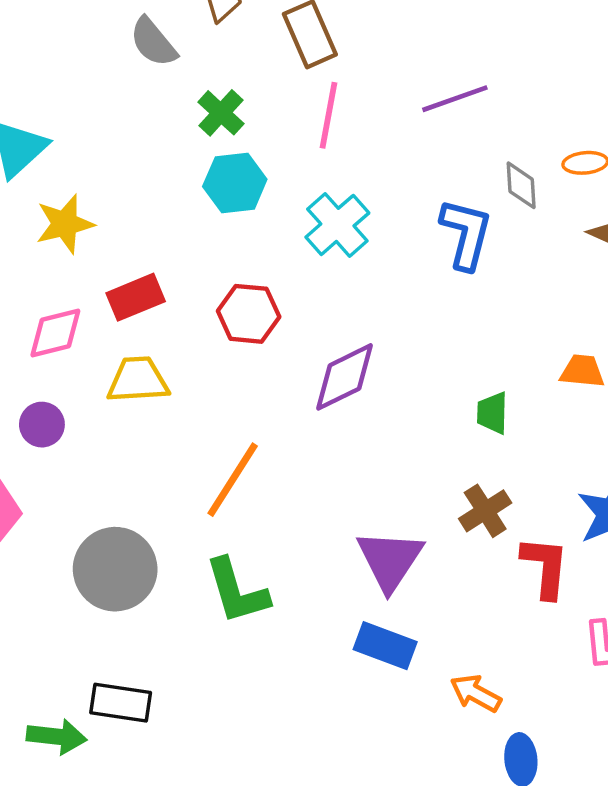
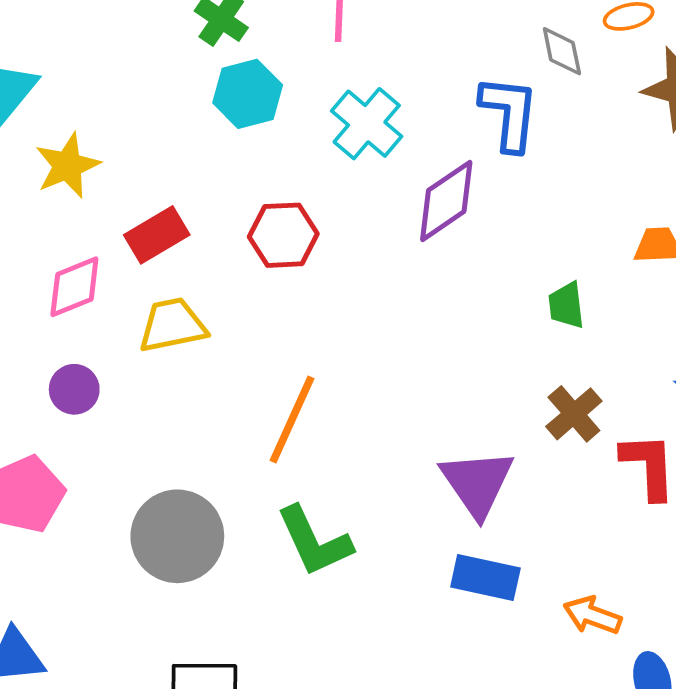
purple diamond: (345, 377) -> (446, 201), moved

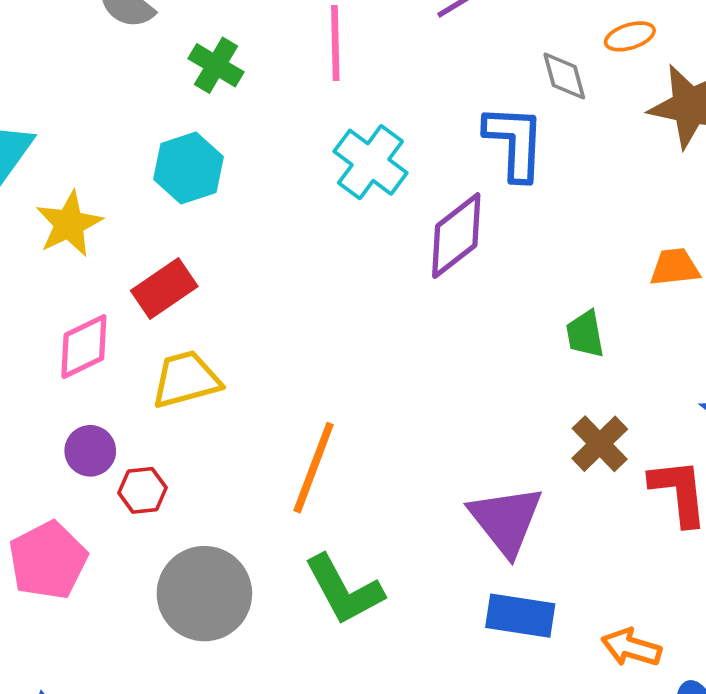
cyan hexagon: (248, 94) -> (189, 168), moved
red hexagon: (283, 235) -> (143, 490), moved, size x0.7

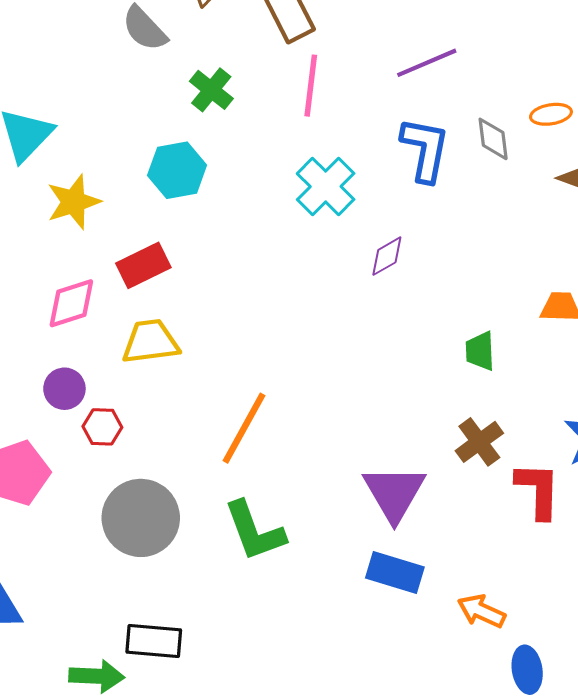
blue L-shape: (515, 142) -> (425, 149), moved
purple diamond: (456, 236) -> (387, 256), size x0.6

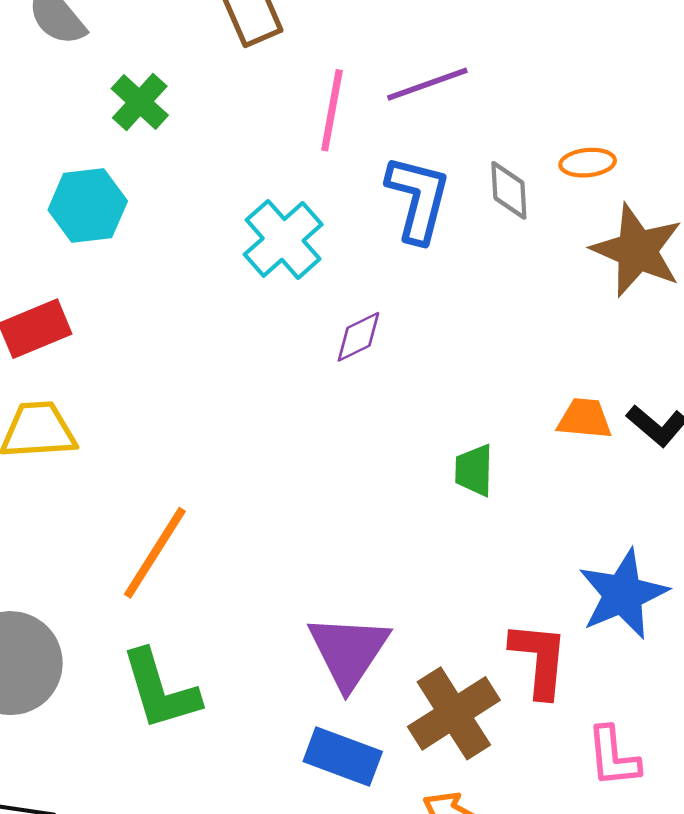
pink line: (311, 86) -> (332, 110), moved
brown cross: (479, 442) -> (454, 713), moved, size x1.4

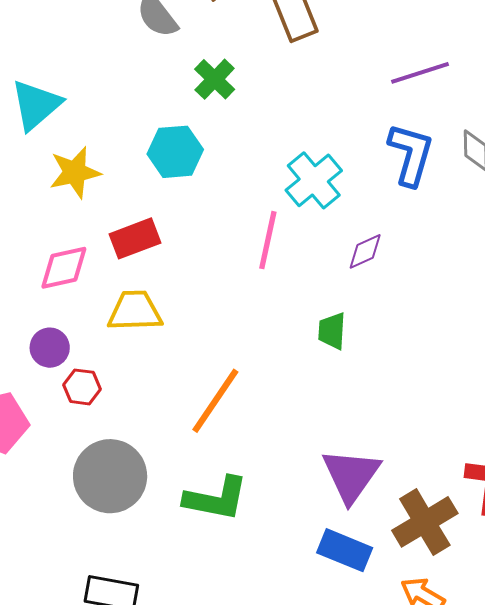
pink line: (332, 110) -> (268, 240), moved
green trapezoid: (474, 470) -> (332, 331), moved
green L-shape: (160, 690) -> (216, 499), turned -64

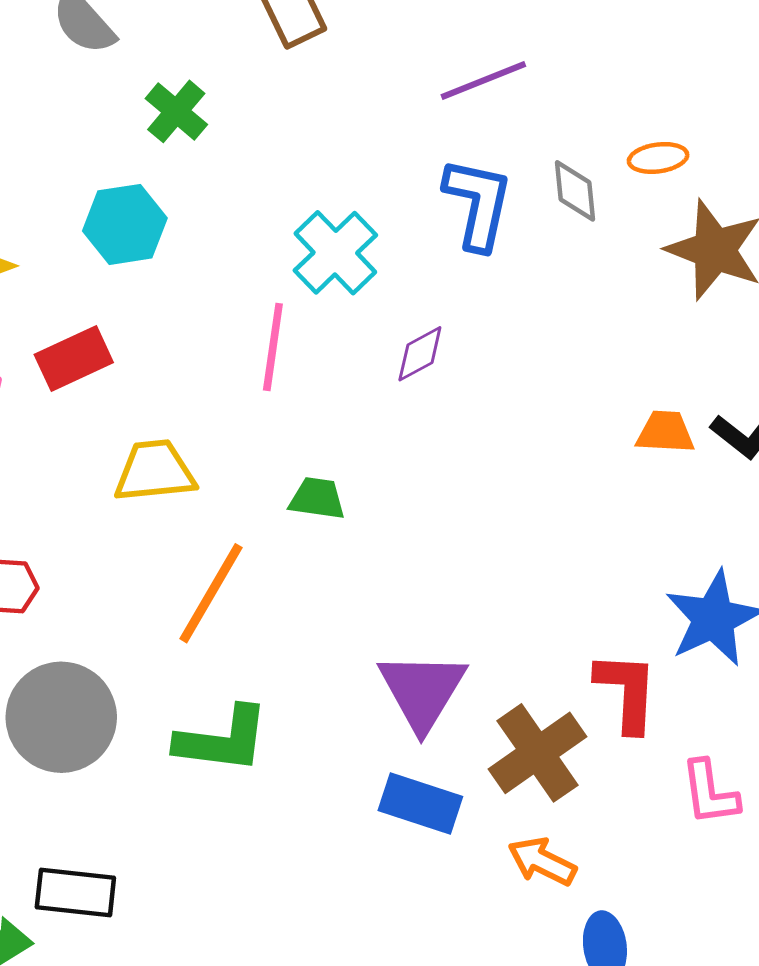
yellow trapezoid: (135, 311) -> (155, 471), moved
green trapezoid: (332, 331) -> (317, 498), moved, turned 99

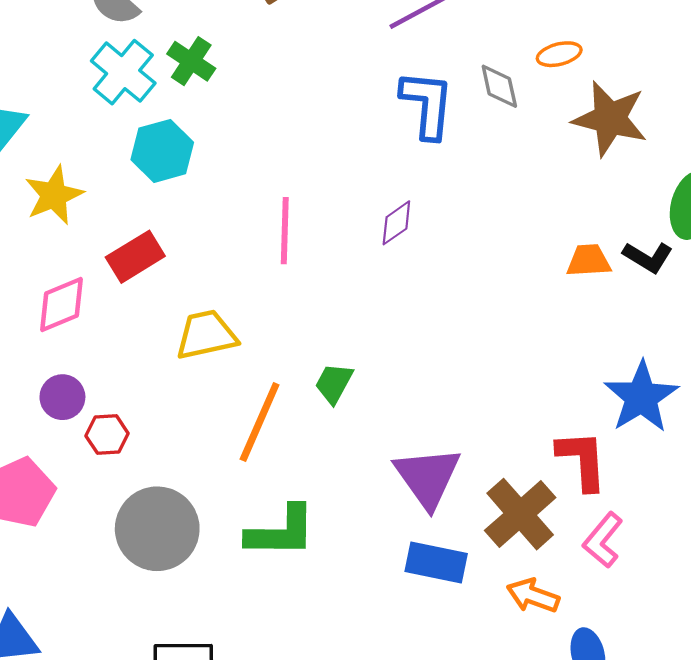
cyan cross: (335, 253) -> (123, 72), moved
green trapezoid: (317, 498) -> (334, 383), moved, turned -63
pink L-shape: (710, 793) -> (603, 540), moved, turned 54

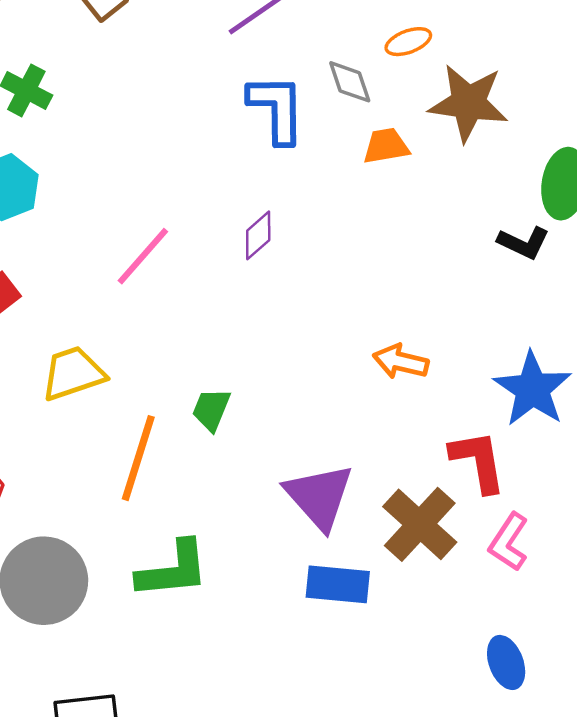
pink line: (285, 231) -> (143, 256), turned 46
orange trapezoid: (589, 261) -> (386, 146), moved
orange arrow: (533, 596) -> (401, 362), moved

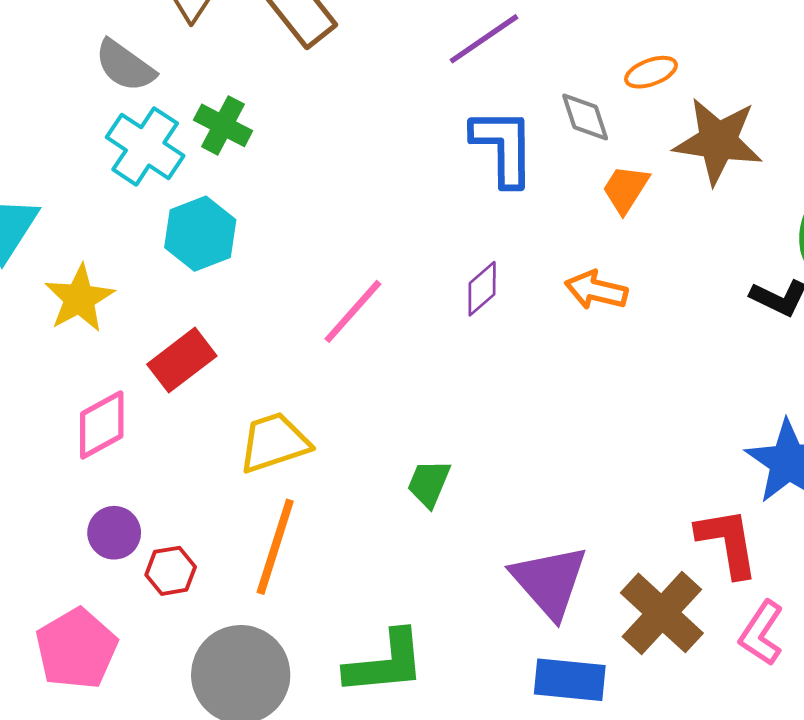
orange trapezoid: (386, 146) -> (626, 189), turned -48
orange arrow: (401, 362) -> (596, 290), moved
orange line: (138, 458) -> (275, 547), moved

